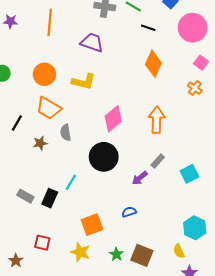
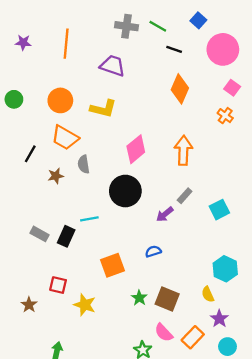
cyan line: (71, 182) -> (89, 219), turned 49
yellow star: (80, 252) -> (85, 305), moved

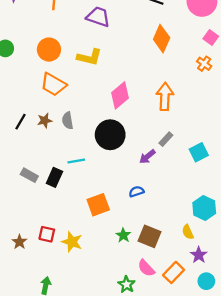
black line: (30, 154) -> (21, 122), moved
gray semicircle: (84, 164) -> (68, 121), moved
red square: (58, 285) -> (47, 234), moved

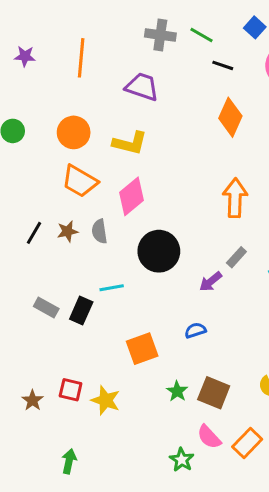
pink diamond: (120, 95) -> (131, 196), moved

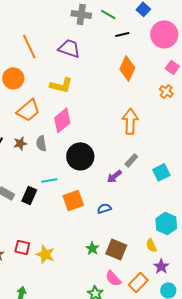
orange line: (81, 58) -> (29, 46), moved, turned -30
black line: (223, 65) -> (122, 34), turned -32
orange circle: (74, 132) -> (13, 78), moved
orange trapezoid: (80, 181) -> (28, 110), turned -70
orange square: (142, 349) -> (73, 200), moved

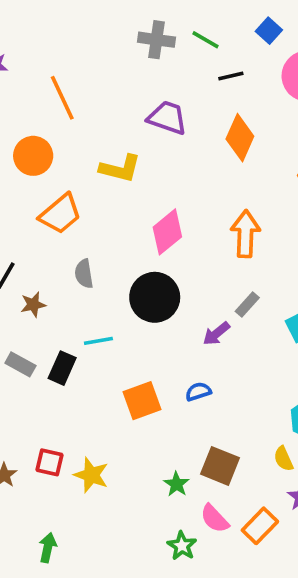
purple trapezoid: (69, 48) -> (167, 118), moved
pink diamond: (62, 120) -> (167, 232), moved
brown star: (20, 143) -> (33, 305), moved
orange square: (73, 200) -> (142, 401), moved
green star: (92, 248) -> (176, 484), moved

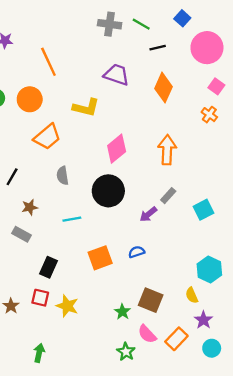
brown star: (33, 305) -> (30, 207), moved
black rectangle: (62, 368) -> (48, 267), moved

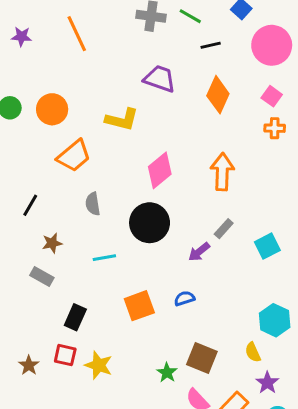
orange line: (48, 62) -> (77, 34), moved
pink square: (216, 86) -> (272, 96), moved
orange cross: (209, 115) -> (275, 128), turned -35

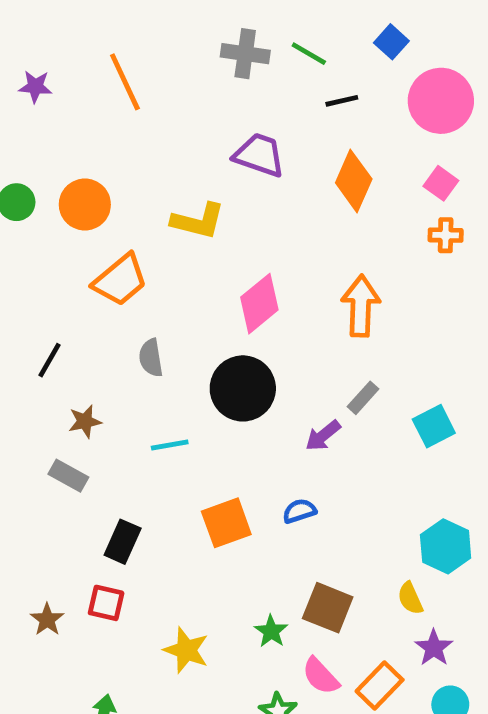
yellow star: (99, 365) -> (186, 650), moved

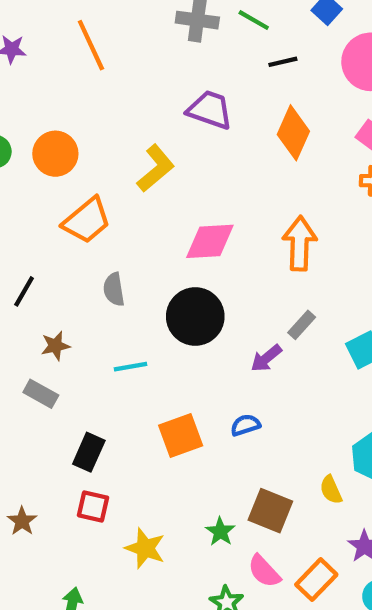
yellow L-shape: (198, 221) -> (156, 168), turned -54
pink diamond: (259, 304) -> (210, 241), turned 36
yellow semicircle: (410, 598) -> (331, 490), moved
red square: (106, 603) -> (93, 506), moved

